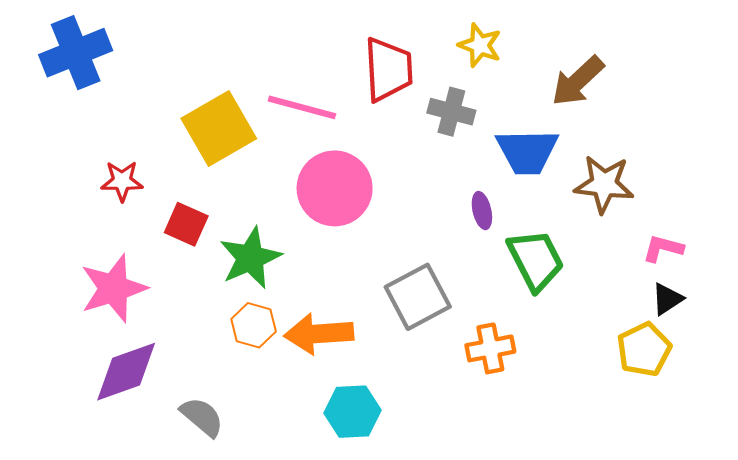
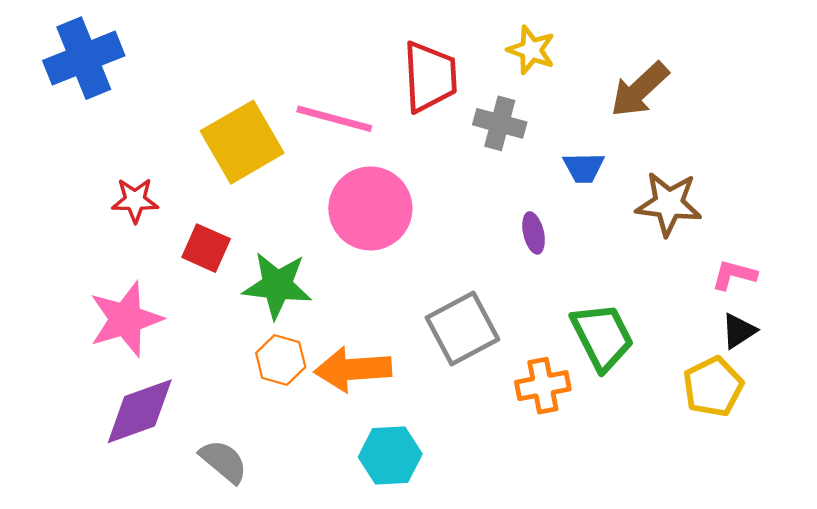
blue trapezoid: (527, 152) -> (584, 168), size x0.6
green star: (250, 258) -> (277, 285), turned 30
green trapezoid: (536, 260) -> (602, 337), moved

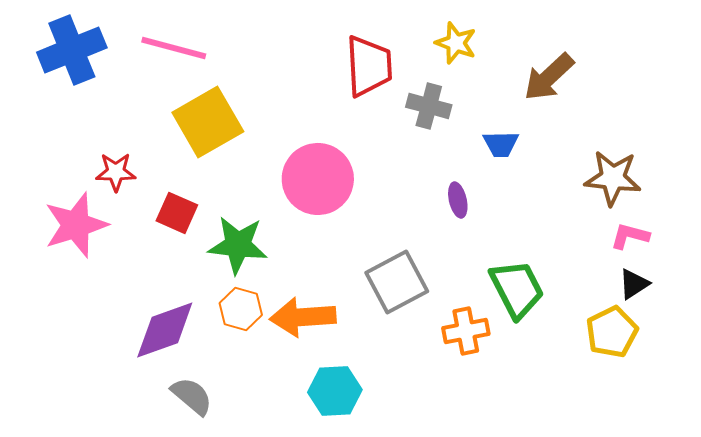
pink line: (334, 119) -> (174, 48), moved
brown star: (669, 204) -> (613, 178), moved
pink star: (126, 319) -> (76, 225), moved
purple diamond: (140, 411) -> (165, 330), moved

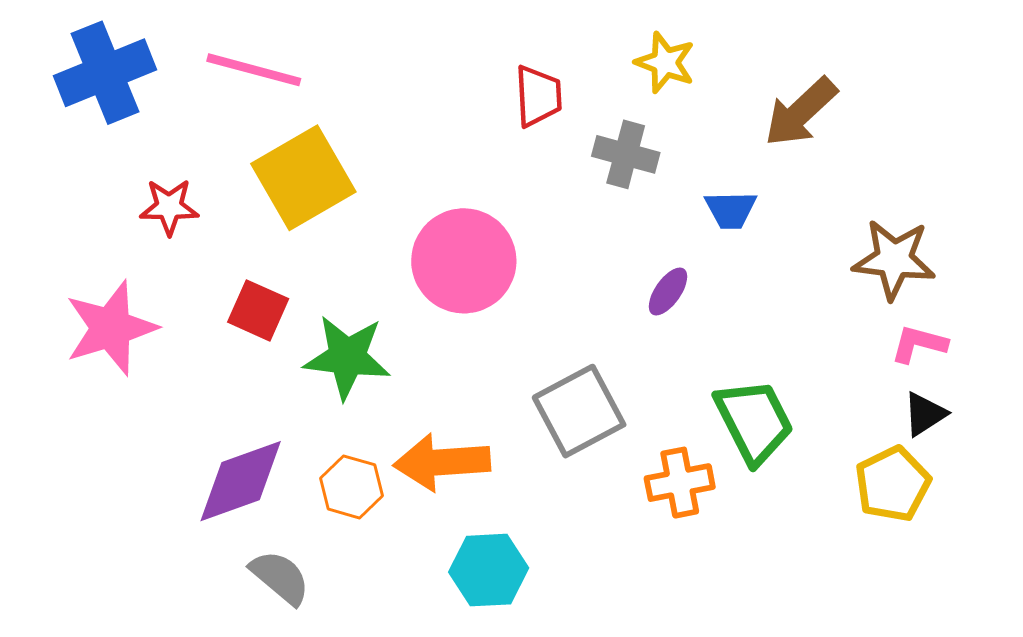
red trapezoid: (369, 66) -> (538, 96), size x0.7
red star: (116, 172) -> (169, 207), moved
purple ellipse: (458, 200) -> (668, 292), turned 48
orange hexagon: (241, 309) -> (352, 487), moved

